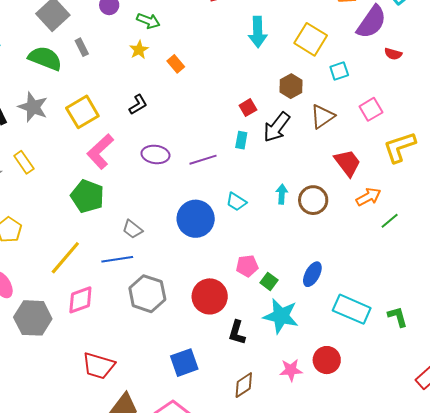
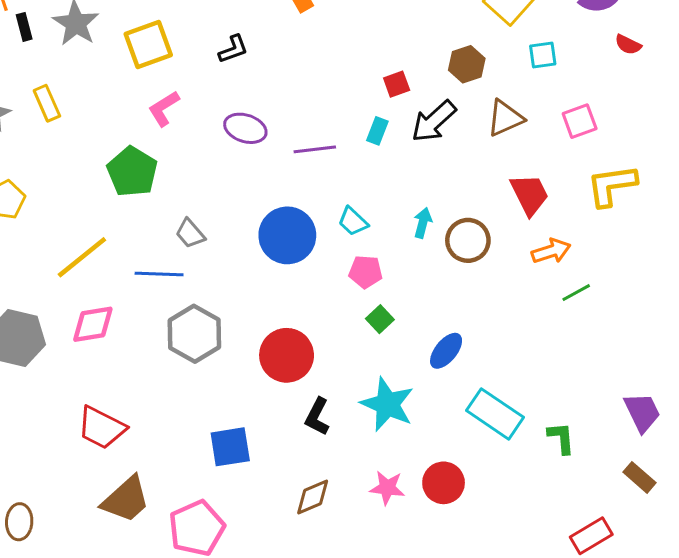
pink L-shape: (100, 152) -> (164, 109), size x0.7
pink pentagon: (247, 266) -> (366, 272), moved
green square: (269, 281) -> (380, 319), moved

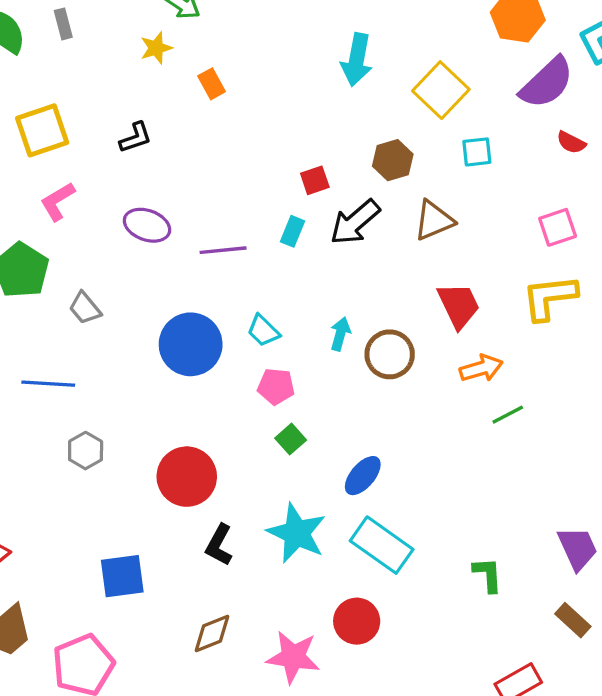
pink square: (580, 121) -> (558, 227), moved
gray trapezoid: (190, 234) -> (85, 308), moved
gray hexagon: (194, 334) -> (86, 451), size x0.6
cyan rectangle: (495, 414) -> (382, 545), moved
pink star: (387, 488) -> (293, 657), moved, size x1.4

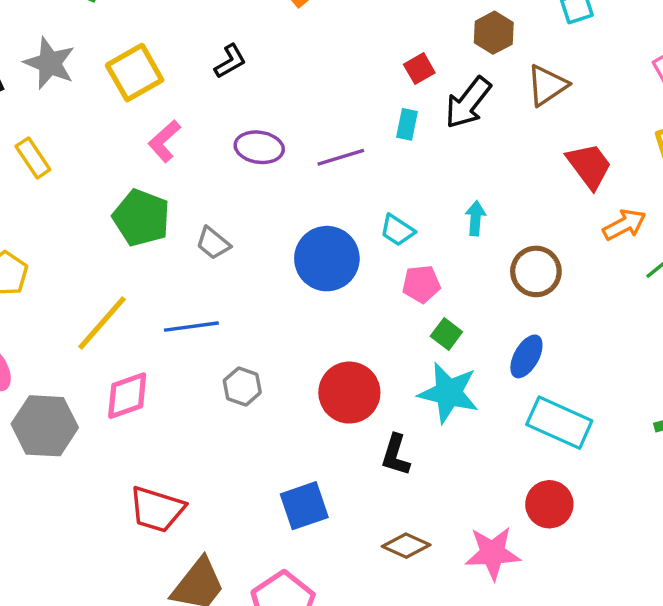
brown circle: (390, 354) -> (536, 271), moved
cyan star: (297, 533) -> (449, 393), moved
brown diamond: (212, 633) -> (406, 546), turned 57

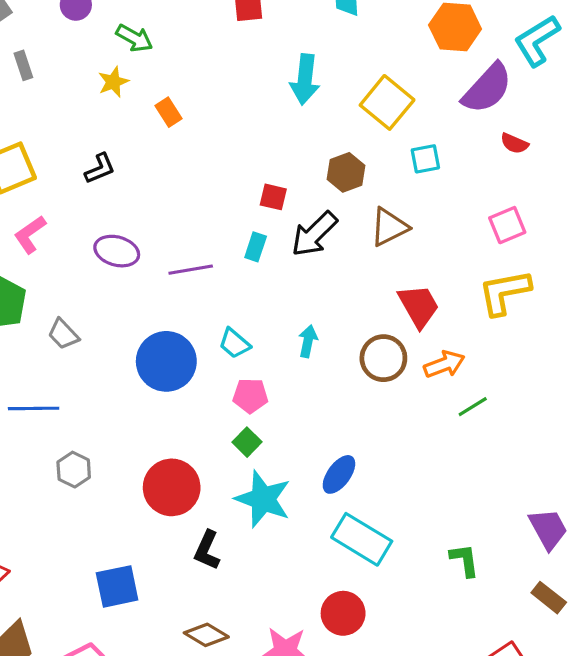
red square: (419, 69) -> (273, 197), turned 36
brown circle: (536, 271) -> (383, 358), moved
green square: (446, 334) -> (247, 442), moved

